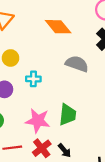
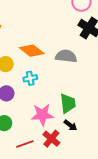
orange diamond: (58, 27) -> (32, 51), moved
black arrow: (65, 151) -> (70, 125), moved

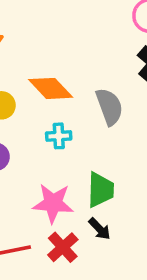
gray semicircle: (66, 56) -> (109, 107), turned 55
cyan cross: (30, 78) -> (59, 136), moved

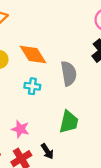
green trapezoid: (101, 190) -> (69, 122), moved
pink star: (53, 203) -> (20, 129), size x0.7

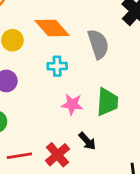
pink star: (20, 129) -> (72, 104), moved

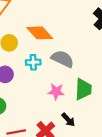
gray semicircle: (98, 44) -> (63, 59), moved, turned -45
cyan cross: (57, 66) -> (33, 62), moved

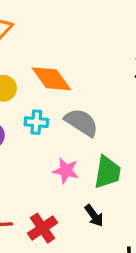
black arrow: (68, 120) -> (94, 216), moved

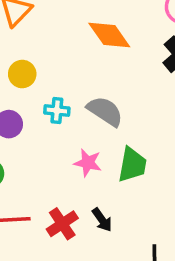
orange diamond: (51, 79) -> (109, 35), moved
black arrow: (94, 216) -> (102, 220), moved

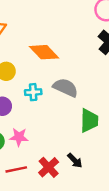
orange diamond: (109, 35) -> (44, 52), moved
pink star: (88, 163) -> (19, 137), moved

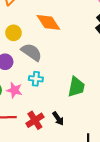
gray semicircle: (65, 88) -> (31, 52), moved
cyan cross: (33, 92) -> (36, 79), moved

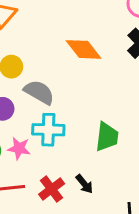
orange diamond: (48, 22) -> (83, 49), moved
cyan cross: (36, 79) -> (48, 130), size x1.5

